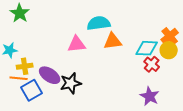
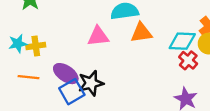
yellow cross: (25, 66) -> (36, 46), moved
blue square: (32, 90) -> (72, 92), moved

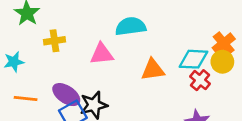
orange triangle: (141, 33) -> (153, 70), moved
yellow cross: (36, 46) -> (54, 41), moved

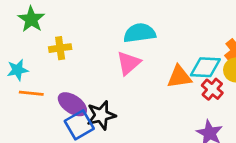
pink triangle: (102, 54) -> (129, 63), moved, turned -35
orange triangle: (153, 70) -> (179, 77), moved
orange line: (26, 98) -> (31, 93), moved

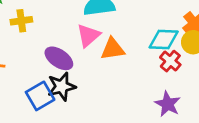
orange triangle: (179, 77) -> (113, 49), moved
purple ellipse: (72, 104) -> (59, 58), moved

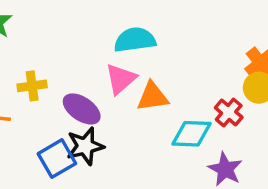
yellow cross: (21, 21) -> (32, 86), moved
cyan diamond: (164, 40) -> (192, 134), moved

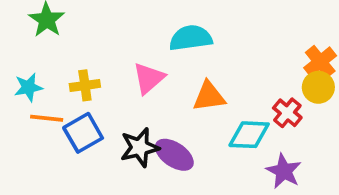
pink triangle: (121, 79) -> (149, 78), moved
purple ellipse: (82, 109) -> (174, 155), moved
blue square: (57, 159) -> (83, 133), moved

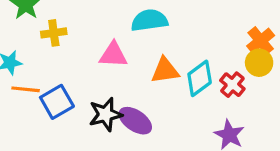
pink triangle: (149, 78) -> (113, 55), turned 44
yellow cross: (85, 85) -> (54, 33), moved
cyan diamond: (249, 135) -> (200, 78), moved, turned -39

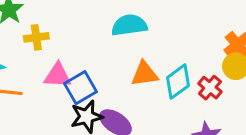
pink triangle: (113, 55) -> (58, 75), moved
blue square: (57, 102) -> (80, 88), moved

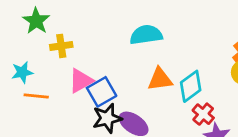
pink triangle: (58, 75) -> (81, 81), turned -32
red cross: (210, 88) -> (203, 114), moved

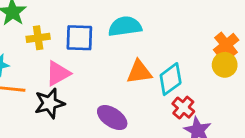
blue square: (102, 92) -> (79, 38), moved, turned 32
black star: (107, 118) -> (49, 103), moved

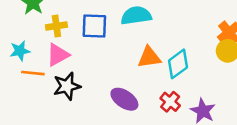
pink triangle: (58, 73) -> (58, 55), moved
red cross: (183, 108) -> (170, 102), moved

